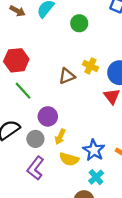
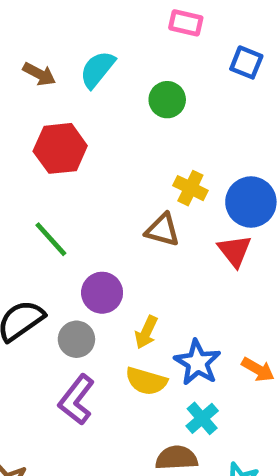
red hexagon: (16, 60) -> (60, 148), moved
brown triangle: (67, 76) -> (163, 230), moved, turned 36
yellow arrow: (60, 137) -> (146, 332), moved

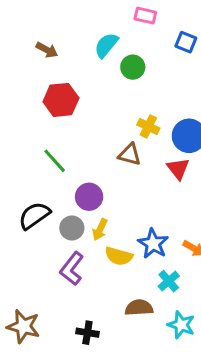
cyan semicircle: (97, 69) -> (106, 45), moved
yellow arrow: (146, 332) -> (100, 230), moved
cyan cross: (202, 418) -> (169, 281), moved

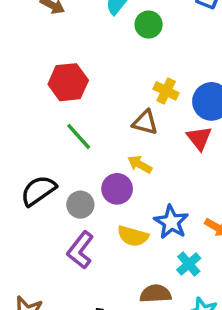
red hexagon: (61, 100) -> (68, 82), moved
green line: (55, 161) -> (79, 136), moved
purple circle: (89, 197) -> (117, 189), moved
yellow arrow: (100, 230) -> (140, 164), moved, turned 95

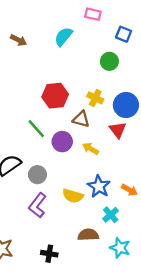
green circle: (149, 25) -> (109, 61), moved
red hexagon: (68, 82) -> (55, 96), moved
yellow arrow: (140, 164) -> (91, 149), moved
purple circle: (117, 189) -> (62, 142), moved

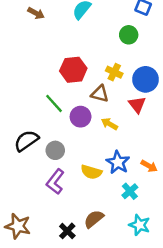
brown semicircle: (88, 235) -> (94, 219), moved, turned -36
black cross: (49, 254) -> (67, 231), turned 35

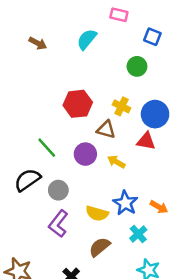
green line: (54, 103) -> (47, 148), moved
red triangle: (137, 105) -> (146, 141), turned -42
brown semicircle: (94, 219) -> (100, 247), moved

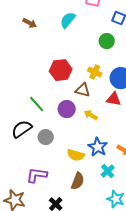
purple L-shape: (58, 224) -> (37, 175), moved, turned 60
brown semicircle: (100, 247) -> (78, 181), turned 150

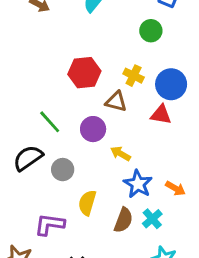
yellow arrow: (91, 115) -> (120, 154), moved
yellow semicircle: (76, 155) -> (87, 203), moved, turned 90
brown semicircle: (78, 181) -> (123, 220), moved

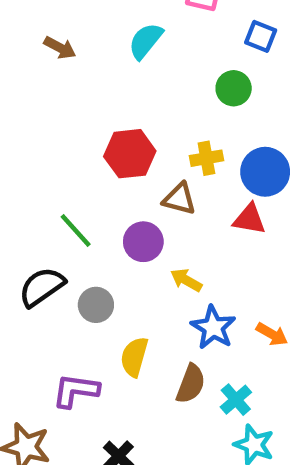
yellow cross: (134, 76) -> (206, 158), turned -36
cyan cross: (152, 219) -> (236, 400), moved

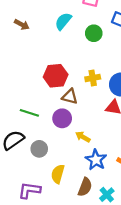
green circle: (234, 88) -> (94, 33), moved
brown triangle: (179, 199) -> (70, 97), moved
green line: (76, 230) -> (29, 113), turned -30

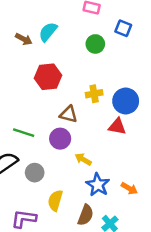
cyan semicircle: (63, 21) -> (48, 32), moved
brown arrow: (22, 25) -> (24, 39), moved
red hexagon: (56, 76) -> (48, 77), moved

